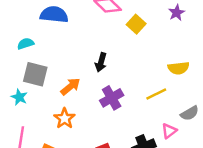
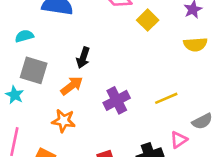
black arrow: (101, 62) -> (83, 58), moved
yellow semicircle: (179, 68) -> (195, 44), moved
orange star: (64, 118) -> (64, 121), turned -30

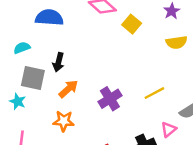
black arrow: (83, 58) -> (59, 62), moved

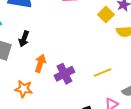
yellow square: (132, 24) -> (106, 15), moved
orange arrow: (68, 89) -> (40, 63), moved, turned -36

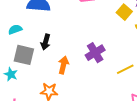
purple cross: (64, 74) -> (95, 53), moved

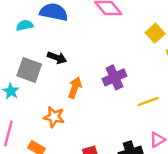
cyan semicircle: (15, 29) -> (25, 25), moved
black arrow: (46, 42) -> (57, 58), turned -91

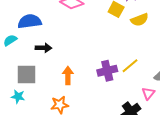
black arrow: (57, 58) -> (43, 48), moved
purple cross: (115, 77) -> (107, 71), moved, turned 30

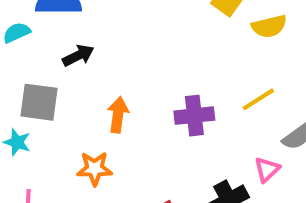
black arrow: (43, 48) -> (78, 56), turned -35
yellow line: (130, 66) -> (258, 99), moved

